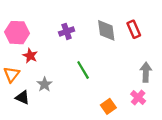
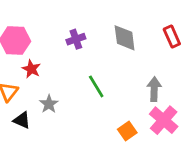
red rectangle: (134, 29) -> (172, 36), moved
gray arrow: (146, 72) -> (154, 89), moved
pink cross: (138, 98) -> (164, 120), size x1.5

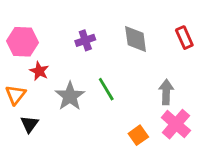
gray star: (49, 104) -> (70, 96), moved, size x1.5
black triangle: (22, 120) -> (29, 124), turned 42

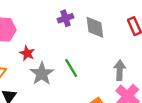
purple cross: (85, 40) -> (66, 18), moved
red star: (39, 71) -> (27, 53), moved

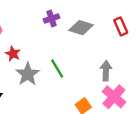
gray diamond: (95, 27) -> (81, 28), turned -65

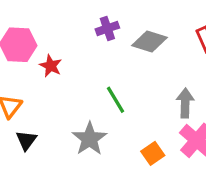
red star: (13, 54) -> (51, 66), moved
gray star: (28, 74) -> (90, 139), moved

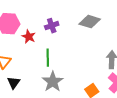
purple cross: (107, 28) -> (52, 26), moved
green line: (115, 100) -> (48, 58), moved, turned 30

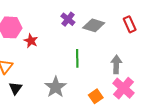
purple cross: (52, 26) -> (68, 19), moved, turned -32
green line: (48, 58) -> (77, 58), moved

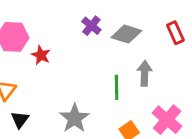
green line: (77, 58) -> (117, 87), moved
gray arrow: (116, 64) -> (145, 73), moved

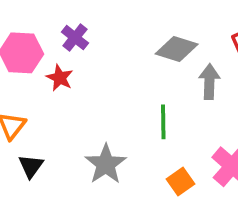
purple cross: (91, 26) -> (75, 38), moved
gray arrow: (145, 73) -> (209, 82), moved

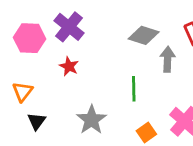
purple cross: (75, 38) -> (69, 27), size x1.5
red star: (60, 78) -> (69, 66), moved

